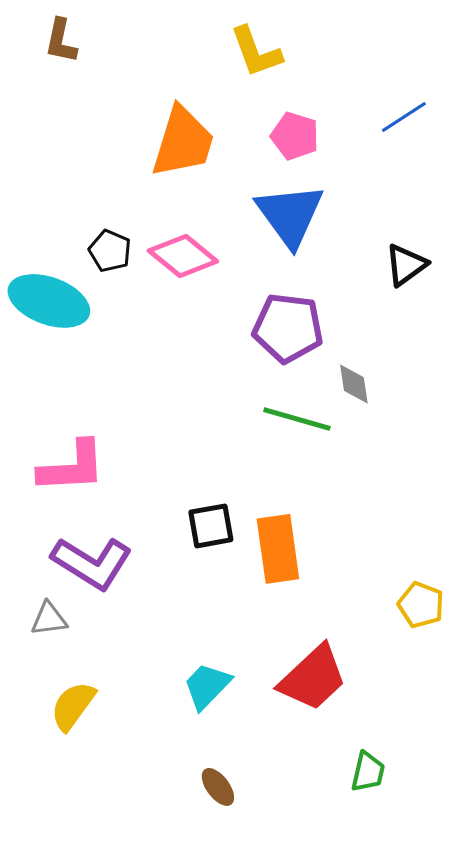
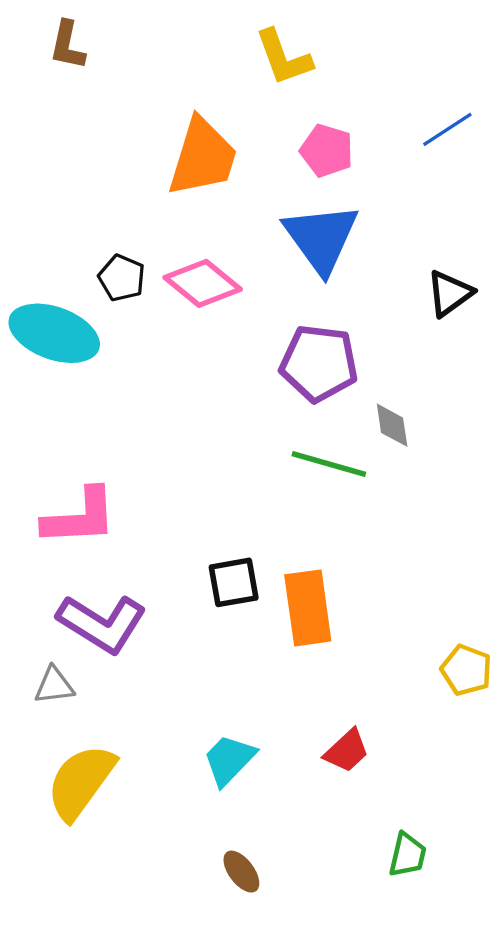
red trapezoid: (313, 678) -> (347, 751), size x0.6
yellow semicircle: (73, 706) -> (81, 782), size x1.4

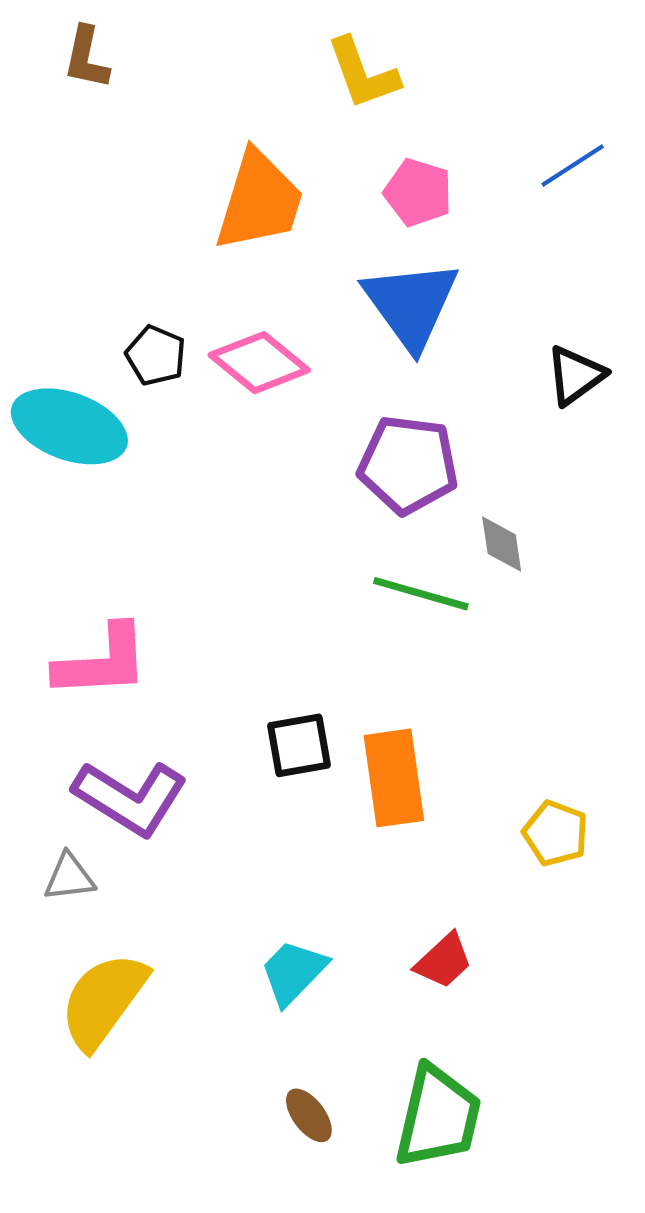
yellow pentagon: (466, 670) -> (556, 833), moved
green trapezoid: (408, 855) -> (438, 1117), moved, size x1.8

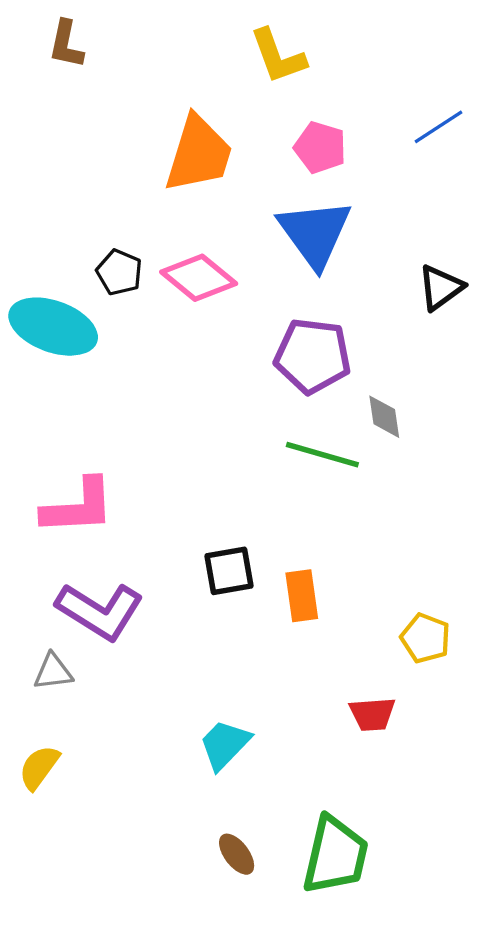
orange rectangle: (394, 778) -> (302, 596), size x0.7
red trapezoid: (444, 961) -> (372, 714), moved, turned 39
yellow semicircle: (103, 1001) -> (39, 767), moved, size x0.6

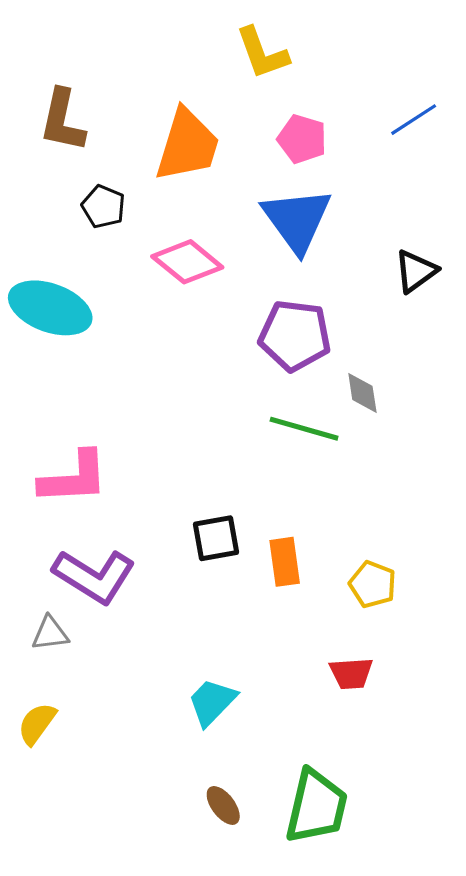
brown L-shape: (66, 44) -> (62, 121), moved, size x1.4
black pentagon: (119, 272) -> (103, 207), moved
yellow pentagon: (425, 638) -> (373, 584), moved

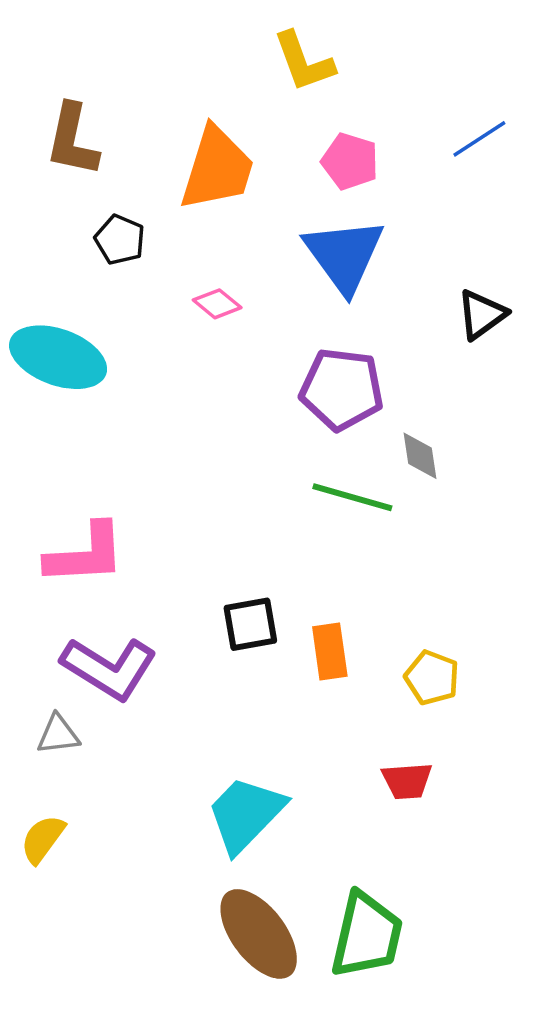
pink diamond: (187, 262) -> (217, 304), size x0.6
cyan trapezoid: (212, 702) -> (246, 814), size x1.4
brown ellipse: (223, 805) -> (259, 934), size x2.0

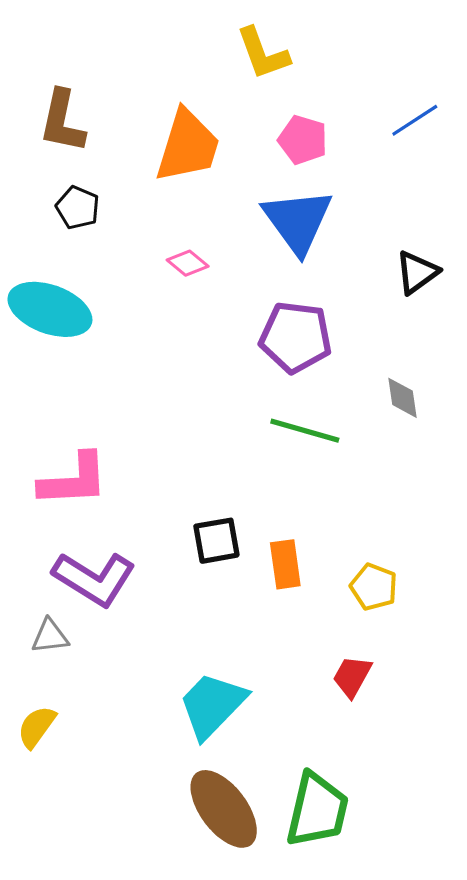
black pentagon: (120, 240) -> (78, 208), moved
gray diamond: (420, 456) -> (403, 398), moved
red trapezoid: (407, 781) -> (352, 676), turned 123

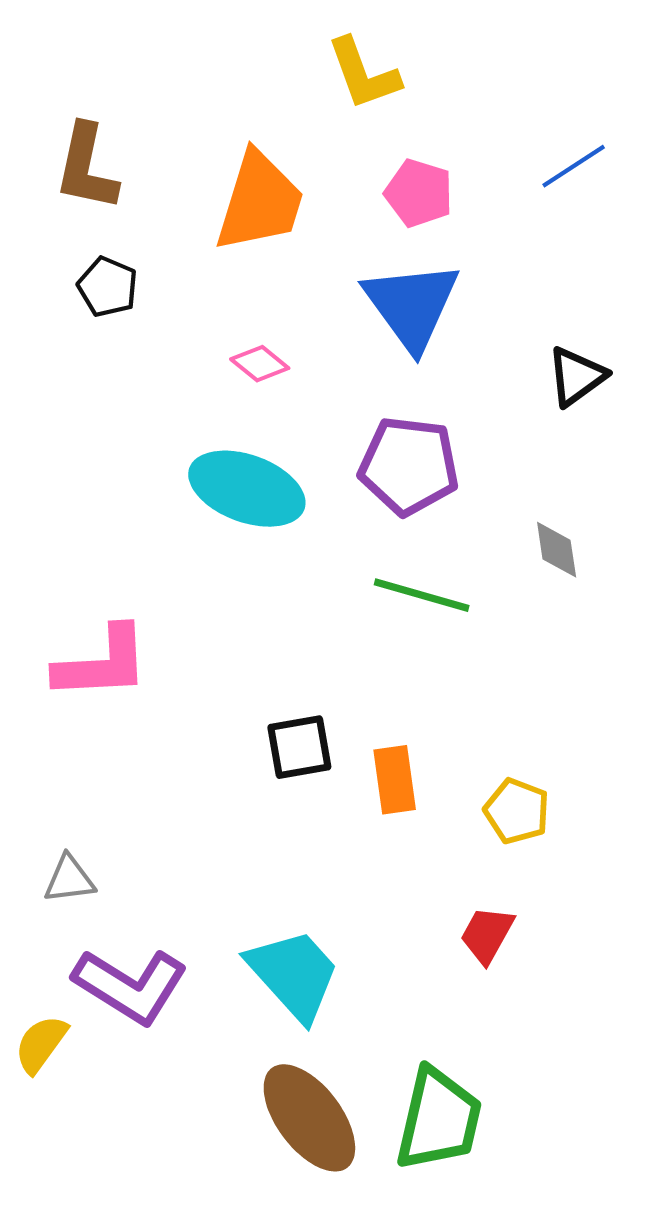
cyan ellipse: (50, 309) -> (247, 489), moved
purple L-shape: (94, 579) -> (130, 986), moved
cyan trapezoid: (212, 705) -> (294, 974), turned 94
yellow semicircle: (37, 727) -> (41, 1044), moved

